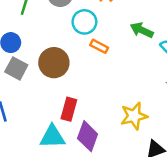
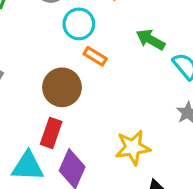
brown circle: (54, 63) -> (62, 87), moved

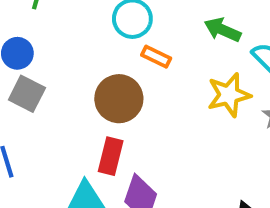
yellow star: (133, 148) -> (229, 95), moved

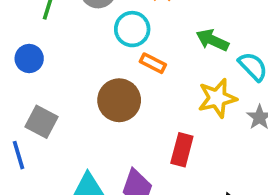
gray square: (27, 94) -> (41, 122), moved
red rectangle: (111, 156) -> (182, 150), moved

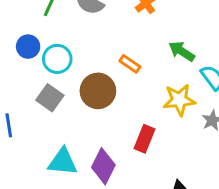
cyan circle: (132, 29) -> (57, 59), moved
gray square: (41, 122) -> (50, 98), moved

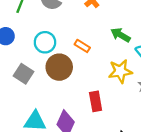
cyan circle: (57, 59) -> (45, 42), moved
red rectangle: (145, 139) -> (96, 101), turned -30

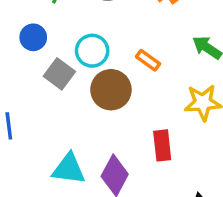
gray square: (24, 74) -> (59, 74), moved

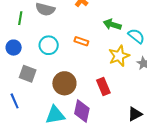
gray square: (59, 74) -> (28, 74), moved
brown circle: (111, 90) -> (64, 83), moved

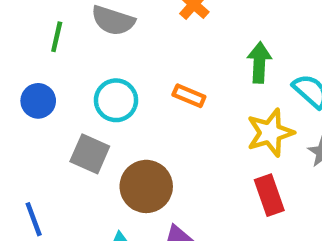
green arrow: (112, 24) -> (259, 63), turned 72
gray square: (28, 74) -> (90, 154), moved
red rectangle: (103, 87) -> (269, 195), moved

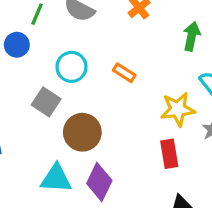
green arrow: (259, 63) -> (192, 36), moved
blue circle: (38, 101) -> (17, 45), moved

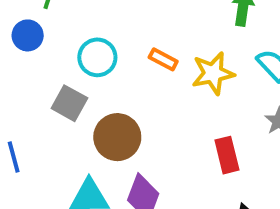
yellow star: (178, 109) -> (213, 73), moved

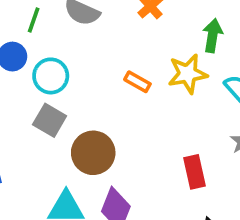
cyan circle: (97, 57) -> (51, 76), moved
yellow star: (213, 73) -> (188, 74), moved

